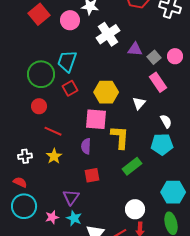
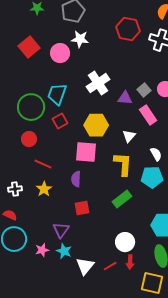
white cross: (108, 34) -> (98, 83), moved
purple triangle: (135, 49) -> (125, 98), moved
yellow L-shape: (120, 137) -> (123, 164), moved

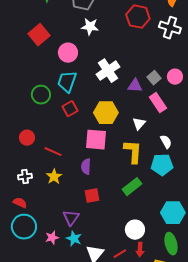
pink circle: (60, 53) -> (68, 53), moved
green circle: (31, 107) -> (41, 95), size x0.7
red circle: (29, 139) -> (27, 138), moved

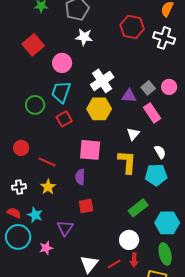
yellow hexagon: (106, 113) -> (99, 109), moved
green rectangle: (132, 187) -> (138, 208), moved
cyan star: (74, 239) -> (35, 215), moved

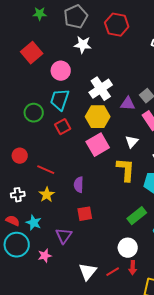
red hexagon: (132, 27) -> (117, 25), moved
pink square: (90, 150) -> (98, 145), moved, turned -35

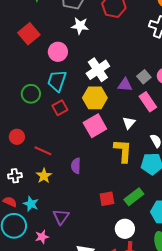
red square: (85, 214) -> (107, 199), moved

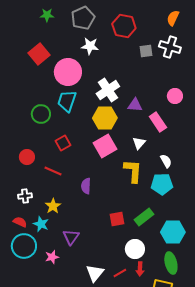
pink circle: (58, 52) -> (68, 72), size x1.4
gray square: (144, 77) -> (146, 51), moved, turned 32
red square: (60, 108) -> (63, 143), moved
yellow star: (44, 176) -> (53, 206), moved

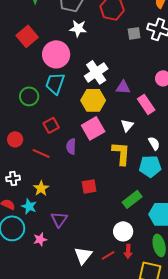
purple semicircle: (86, 186) -> (71, 146), moved
red square: (117, 219) -> (89, 186), moved

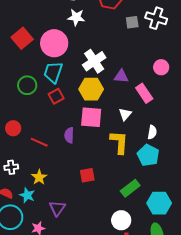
red square: (27, 36) -> (22, 38), moved
red square: (51, 125) -> (56, 96), moved
pink square: (93, 128) -> (91, 117), turned 35
white semicircle: (154, 143) -> (152, 132), turned 40
cyan pentagon: (150, 166) -> (148, 155), turned 30

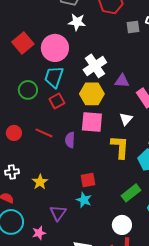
red line: (39, 142) -> (44, 133), moved
cyan star: (27, 195) -> (84, 200), moved

